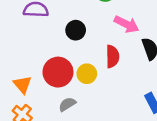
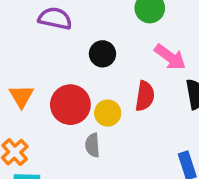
orange triangle: (22, 85) -> (21, 96), moved
gray semicircle: (67, 104) -> (92, 145), moved, turned -72

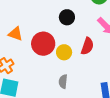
orange triangle: (21, 96) -> (15, 34), turned -49
gray semicircle: (92, 145) -> (63, 82), moved

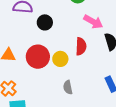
black circle: (67, 17) -> (45, 22), moved

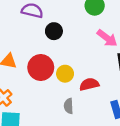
red semicircle: (81, 46) -> (89, 84), moved, turned -114

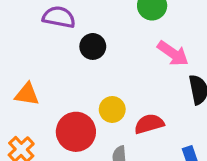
red circle: (41, 67) -> (76, 132), moved

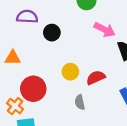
orange triangle: (27, 94) -> (13, 58), moved
red circle: (76, 132) -> (33, 89), moved

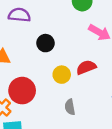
black circle: (52, 33) -> (45, 43), moved
red semicircle: (96, 78) -> (86, 67), moved

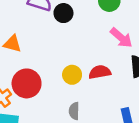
black circle: (45, 43) -> (63, 13), moved

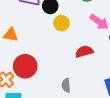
yellow circle: (72, 75) -> (62, 23), moved

